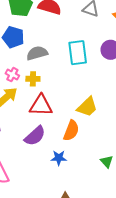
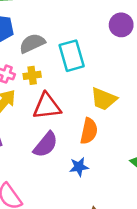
cyan rectangle: (78, 53) -> (72, 56), moved
yellow trapezoid: (87, 107) -> (104, 99), turned 75

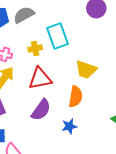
gray semicircle: (32, 43) -> (24, 15), moved
yellow cross: (32, 75) -> (35, 48), moved

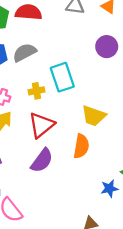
red triangle: (40, 79) -> (41, 125), turned -30
blue star: (69, 126) -> (109, 188), moved

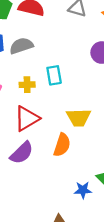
cyan rectangle: (62, 77) -> (54, 75), size x0.7
yellow trapezoid: (94, 116) -> (79, 118), turned -30

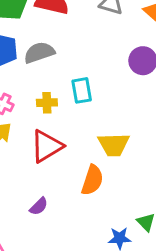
purple semicircle: (22, 153) -> (39, 206), moved, size x0.6

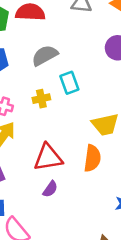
gray semicircle: (39, 53) -> (45, 55), moved
red triangle: (47, 146) -> (48, 158), moved, turned 32

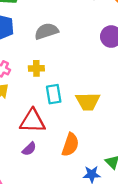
cyan rectangle: (69, 83) -> (54, 94), moved
orange semicircle: (92, 158) -> (70, 145), moved

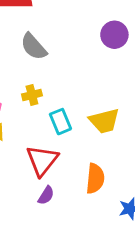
gray semicircle: (46, 31) -> (34, 47), turned -100
red triangle: (32, 121) -> (42, 160), turned -40

